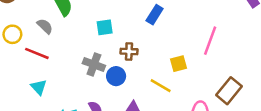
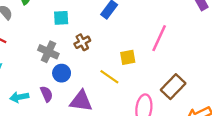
brown cross: (129, 51) -> (82, 42), turned -35
blue circle: (116, 76) -> (62, 73), moved

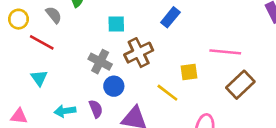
pink line: (159, 38) -> (225, 52), turned 68
brown cross: (82, 42) -> (139, 53), size x1.5
brown rectangle: (173, 87) -> (240, 85), moved

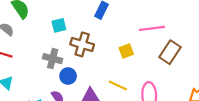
brown cross: (139, 53) -> (82, 44), turned -35
yellow line: (167, 93) -> (118, 85), moved

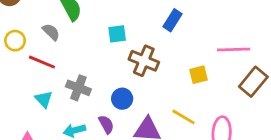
gray cross: (53, 59) -> (78, 88), moved

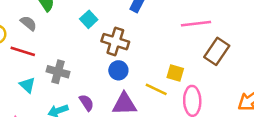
cyan square: (117, 34) -> (89, 19), turned -30
yellow square: (198, 75) -> (175, 73), moved, turned 36
blue circle: (122, 99) -> (118, 70), moved

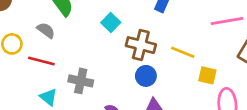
yellow line: (156, 89) -> (183, 52), moved

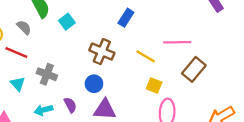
cyan square: (111, 23) -> (67, 22), moved
yellow line: (183, 52) -> (146, 56), moved
blue circle: (146, 76) -> (94, 84), moved

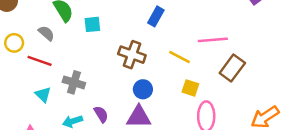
cyan square: (67, 22) -> (92, 24), turned 35
blue circle: (94, 84) -> (143, 89), moved

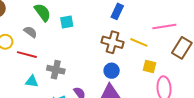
brown cross: (132, 55) -> (112, 42), moved
cyan triangle: (43, 95) -> (32, 81), turned -32

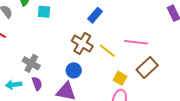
yellow square: (150, 67) -> (120, 78), moved
gray cross: (56, 70) -> (31, 63), moved

